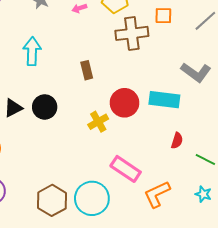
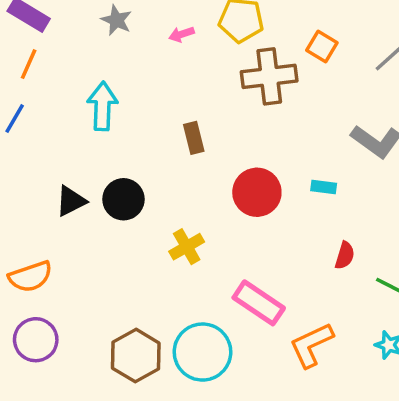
orange square: (163, 16) -> (322, 47), turned 30
cyan rectangle: (164, 100) -> (324, 187), size x0.5
yellow cross: (98, 122) -> (187, 247), moved

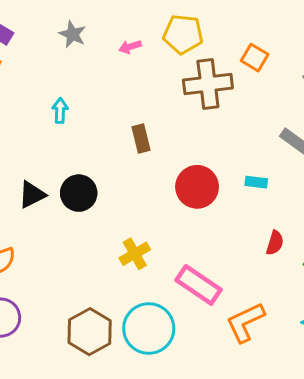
cyan arrow: (102, 106) -> (60, 111), size x0.6
yellow cross: (187, 247) -> (135, 254), moved

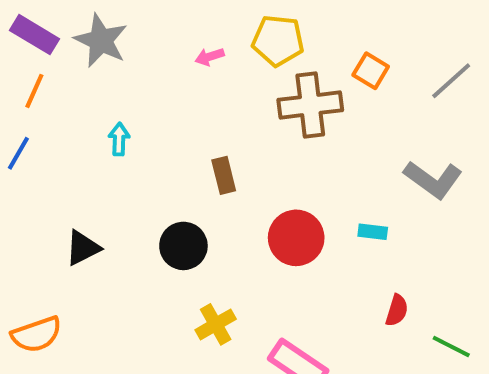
gray star: (72, 34) -> (101, 41), moved, size x1.5
black circle: (79, 193) -> (183, 246), moved

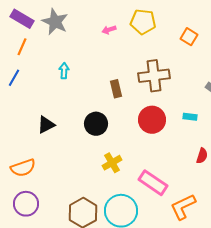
brown cross: (310, 105) -> (154, 76), moved

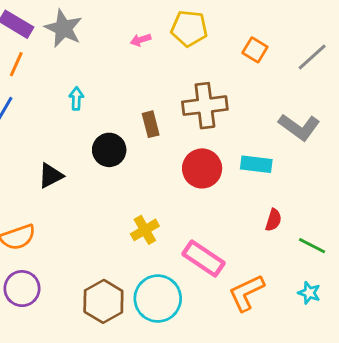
cyan rectangle: (190, 117) -> (256, 164), size x1.5
black circle: (96, 124) -> (109, 150), moved

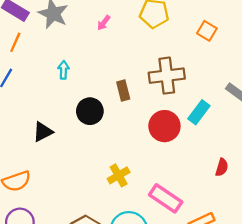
pink arrow: (141, 40) -> (104, 23), moved, turned -35
cyan rectangle: (256, 164) -> (199, 112), moved, turned -60

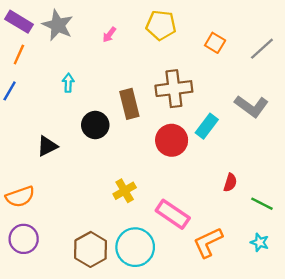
brown rectangle: (123, 91) -> (129, 104), size x1.4

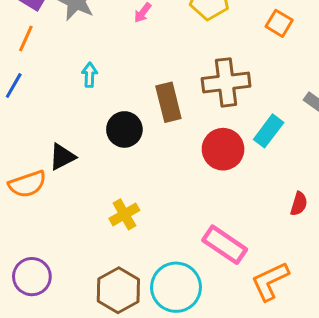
yellow cross: (125, 191) -> (124, 214), moved
orange semicircle: (20, 197) -> (27, 184), moved

